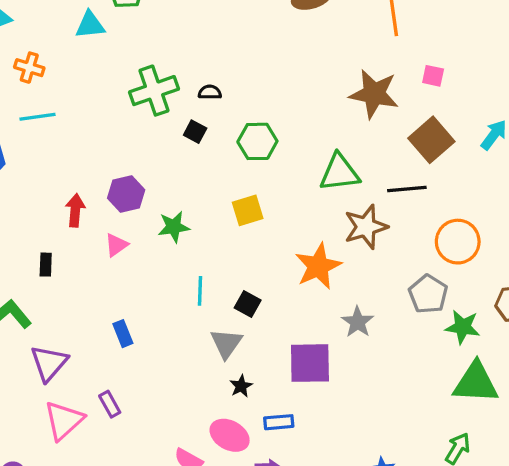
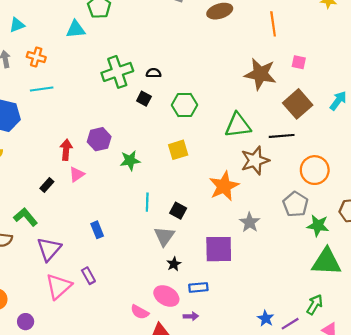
pink triangle: (116, 245) -> (77, 174), moved
black rectangle: (46, 265) -> (47, 185), turned 40

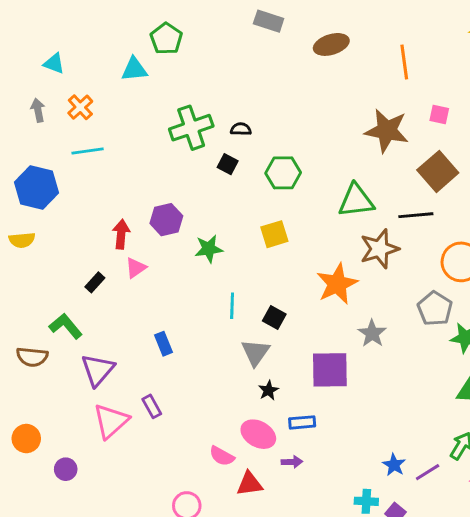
cyan triangle: (17, 25) -> (54, 63), turned 42
orange cross: (36, 57) -> (80, 107), turned 30

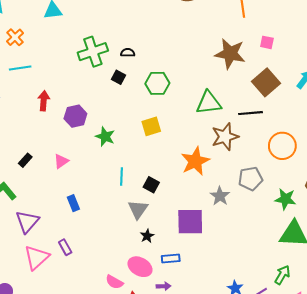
red arrow: (121, 234) -> (44, 101), moved
green star: (209, 249) -> (105, 137), turned 30
pink triangle: (136, 268) -> (61, 161), moved
gray pentagon: (435, 309) -> (251, 179), moved, turned 30

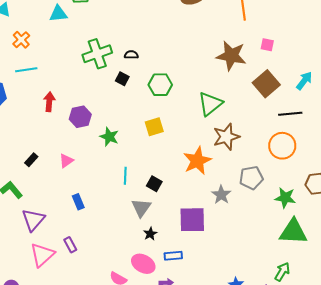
green triangle: (209, 103) -> (210, 104), turned -32
black line: (251, 113) -> (290, 114), moved

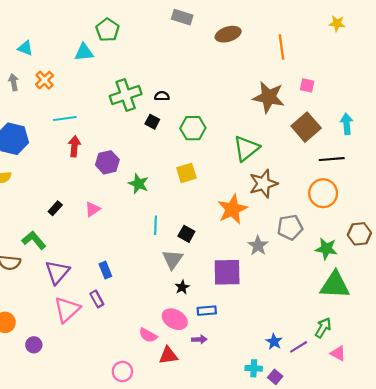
cyan line: (26, 70) -> (65, 118), moved
cyan arrow: (304, 81) -> (347, 124), turned -42
blue rectangle: (78, 202) -> (105, 270), moved

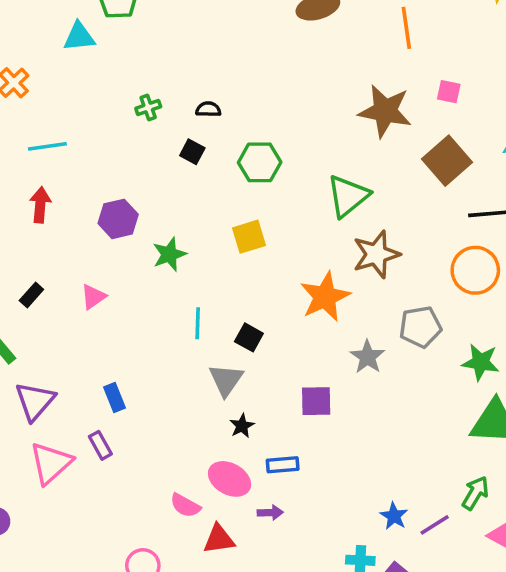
green cross: (126, 95) -> (148, 108), size x0.5
red arrow: (74, 146) -> (40, 205), moved
green star: (138, 184) -> (169, 254), turned 30
purple square: (227, 272) -> (316, 401), size x0.7

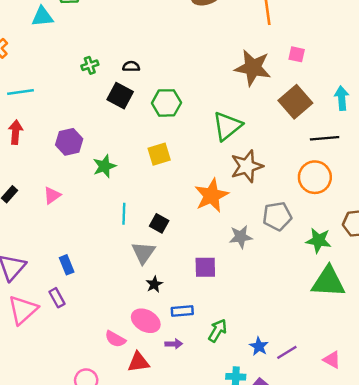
black square: (192, 152) -> (120, 96), size x1.5
gray star: (367, 357) -> (241, 237), turned 30
green arrow: (475, 493) -> (218, 330), moved

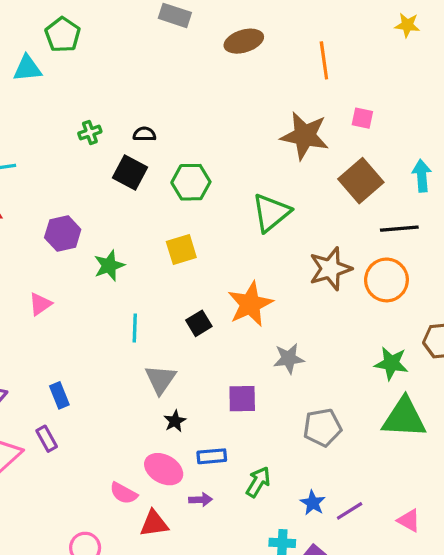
brown star: (247, 166) -> (330, 269), moved
gray pentagon: (277, 216) -> (322, 427), moved
black square: (159, 223) -> (199, 323), moved, turned 30

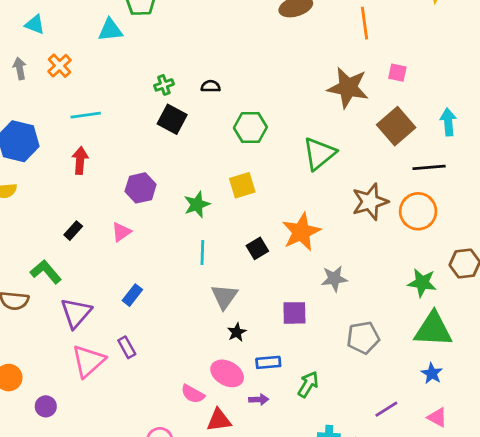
black square: (130, 173) -> (172, 119), moved
purple hexagon: (63, 233) -> (141, 188), moved
green star: (109, 266) -> (197, 204), moved
blue rectangle: (59, 395) -> (132, 295), moved, turned 60
blue star: (313, 503) -> (432, 373), moved

